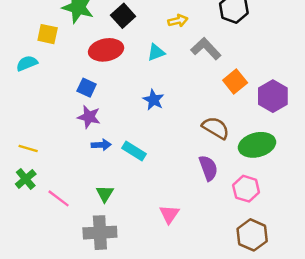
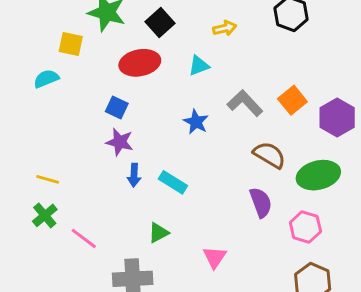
gray L-shape: (206, 49) -> (245, 103), moved
blue arrow: (101, 145) -> (134, 175), turned 96
green triangle: (105, 194) -> (159, 233), moved, turned 30

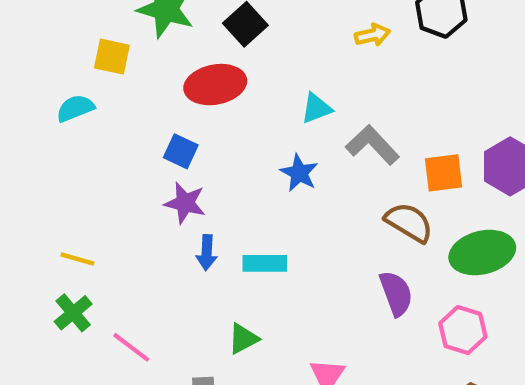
yellow arrow: (225, 28) -> (372, 35), moved
cyan triangle: (199, 66) -> (316, 108), moved
orange square: (292, 100) -> (443, 173), moved, turned 32
cyan rectangle: (173, 182) -> (265, 263), turned -32

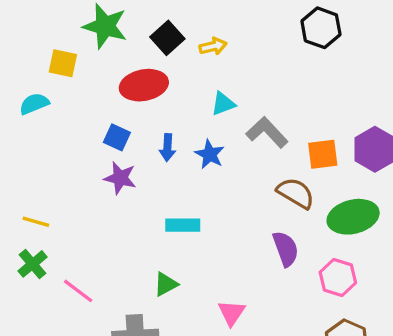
yellow arrow: (372, 35) -> (213, 46), moved
blue arrow: (207, 253) -> (167, 148), moved

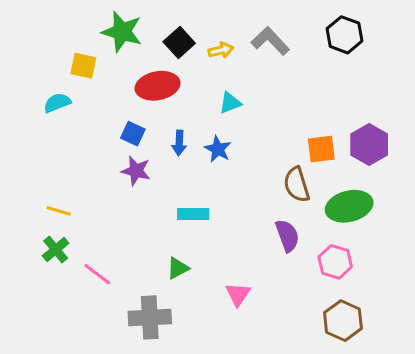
black hexagon: (321, 28) -> (344, 35), moved
gray L-shape: (267, 132) -> (270, 41), moved
brown semicircle: (296, 193) -> (297, 185), turned -138

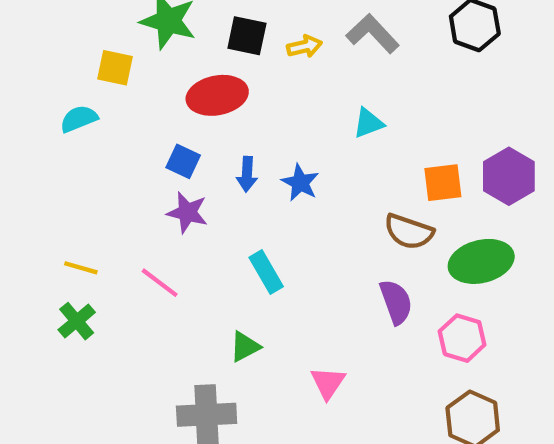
black square: (179, 42) -> (247, 36), turned -36
cyan triangle: (230, 103) -> (368, 123), moved
brown semicircle: (297, 185) -> (409, 232), turned -54
cyan rectangle: (193, 214) -> (266, 272), turned 60
pink line: (97, 274) -> (160, 283), moved

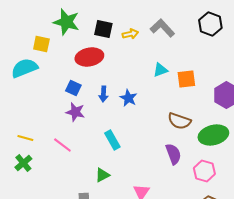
cyan semicircle: (79, 119) -> (24, 68), size x1.5
orange square: (443, 183) -> (186, 79), moved

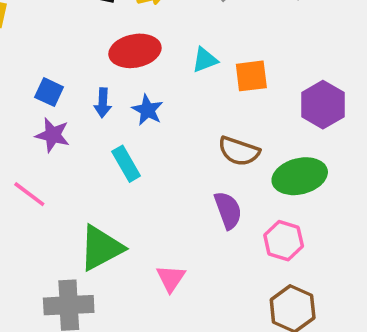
red ellipse: (89, 57) -> (135, 51), moved
cyan rectangle: (112, 140) -> (126, 164), moved
green triangle: (102, 175) -> (101, 248), size x1.8

